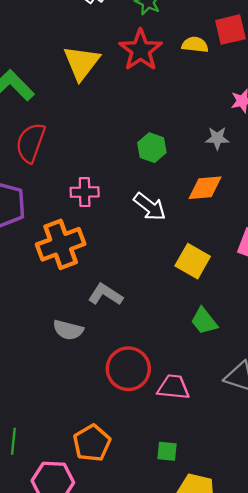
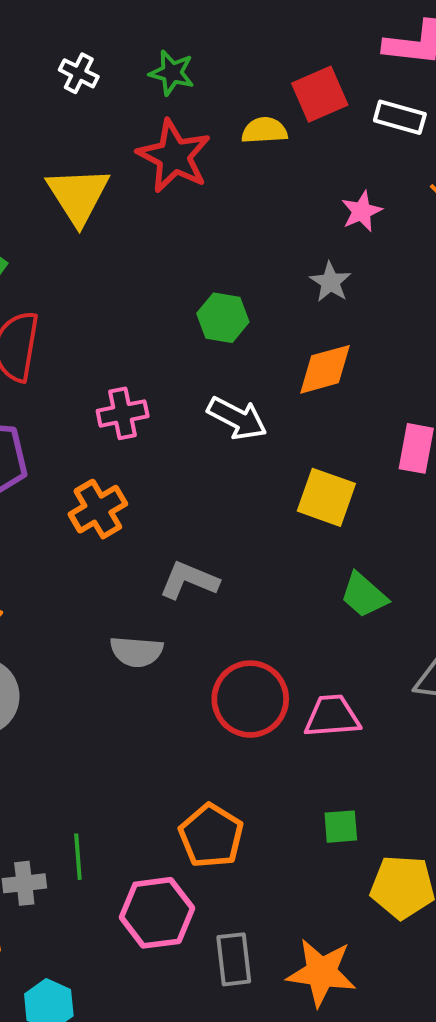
gray star: (217, 138) -> (330, 282), turned -30
orange cross: (61, 244) -> (98, 509), size x0.7

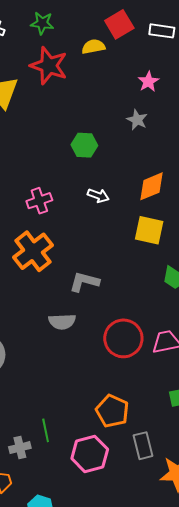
orange diamond: (325, 369) -> (151, 186), moved
white arrow: (237, 418) -> (98, 196), size x0.7
orange cross: (98, 509) -> (33, 251), size x1.4
gray rectangle: (234, 959) -> (143, 446), moved

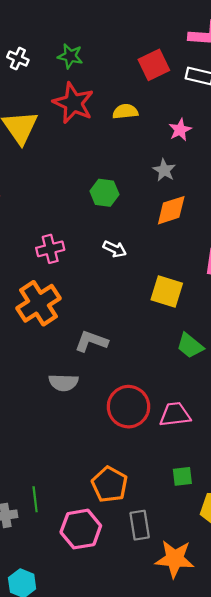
yellow semicircle: (93, 47) -> (125, 112), moved
orange diamond: (151, 186) -> (171, 210), moved

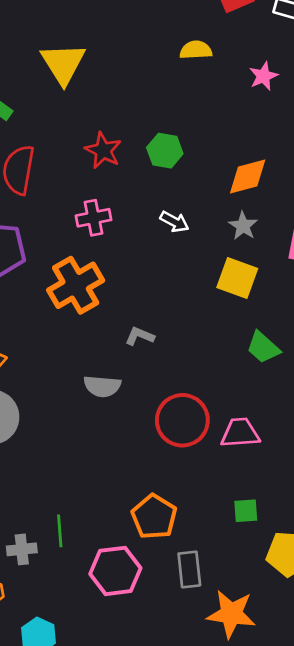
red star: (73, 103) -> (103, 150), moved, size x0.7
gray star: (164, 170) -> (243, 226), moved
gray L-shape: (91, 341) -> (140, 336), size x0.7

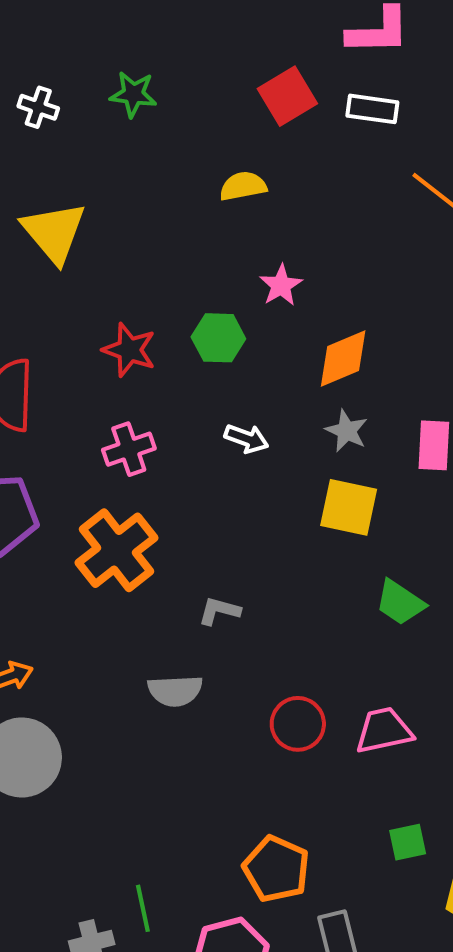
pink star: (263, 76) -> (281, 285), moved
red circle: (182, 420) -> (298, 724), size x0.7

